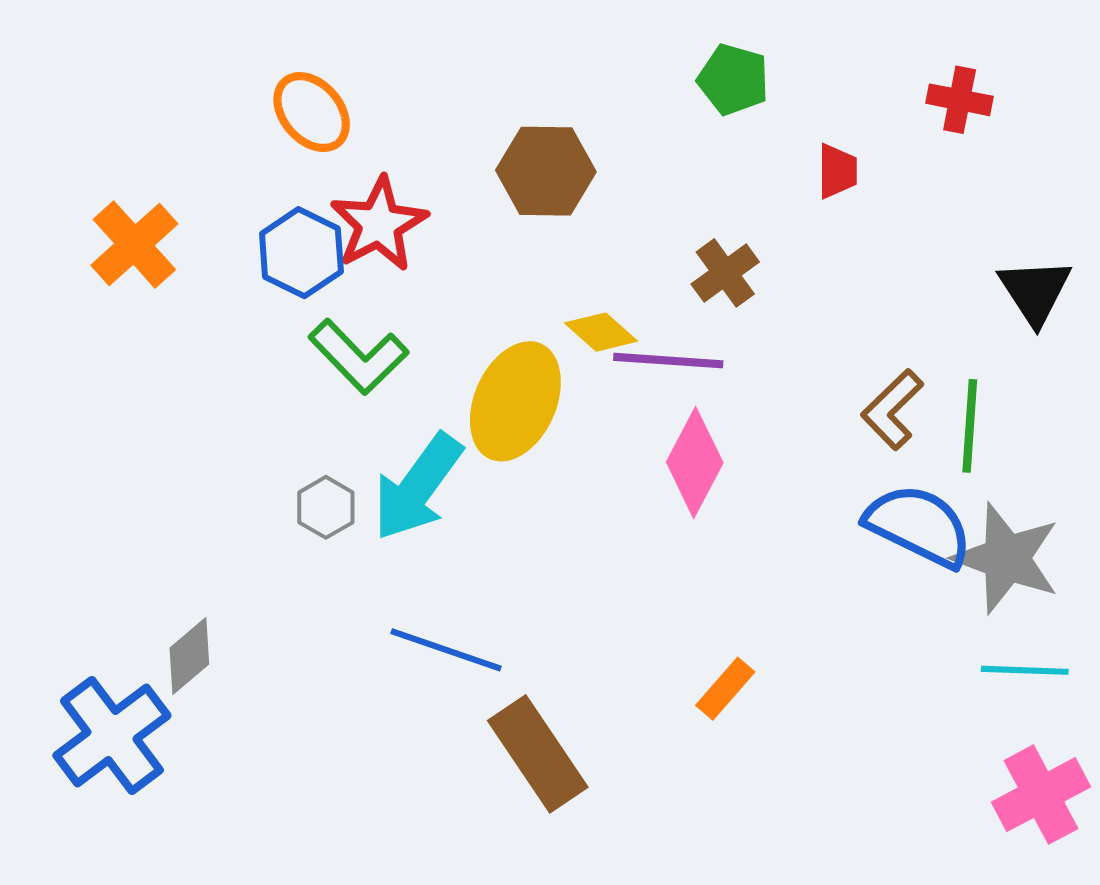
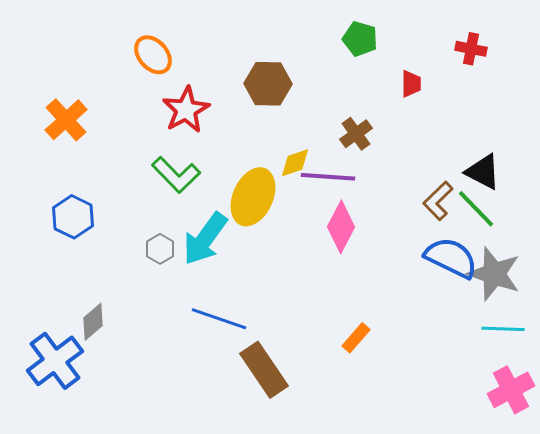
blue hexagon: (301, 253) -> (73, 217), moved
black triangle: (1035, 291) -> (483, 172), moved, turned -30
yellow diamond: (601, 332) -> (295, 163), turned -60
green line: (970, 426) -> (476, 209), turned -48

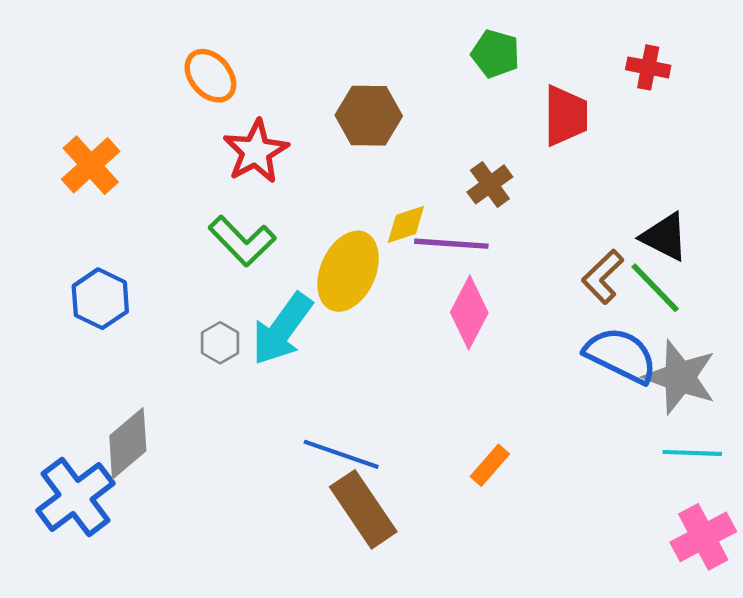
red trapezoid: (411, 84) -> (566, 116), size x1.6
blue line: (219, 319) -> (341, 454), moved
gray diamond: (93, 322) -> (128, 443), size x1.4

